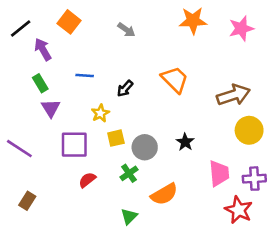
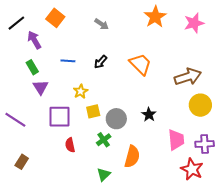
orange star: (193, 21) -> (155, 17), turned -30
black arrow: (125, 89) -> (101, 62), moved
red semicircle: (87, 180) -> (70, 145), turned -64
orange semicircle: (164, 194) -> (132, 157), turned -45

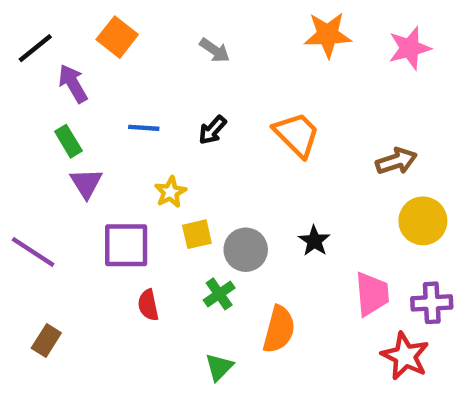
orange star: (155, 17) -> (328, 35), turned 30
brown arrow: (188, 77) -> (396, 161), size x0.7

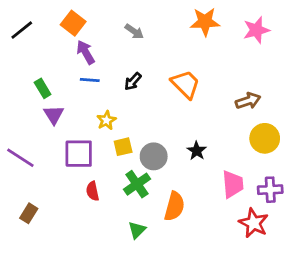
purple arrow: (73, 84) -> (86, 52), moved
green cross: (219, 294) -> (137, 184), size x1.4

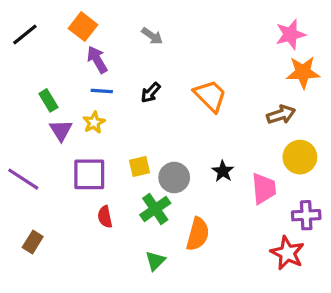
orange star: (205, 22) -> (303, 72), moved
yellow star: (106, 120) -> (94, 122), moved
pink trapezoid: (233, 184) -> (264, 189), moved

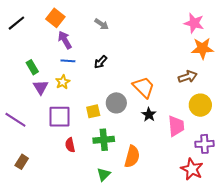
pink star: (290, 34) -> (194, 23), turned 30
orange trapezoid: (210, 96) -> (144, 87), moved
gray circle: (174, 177) -> (116, 103), moved
green cross: (155, 209) -> (104, 140), turned 30

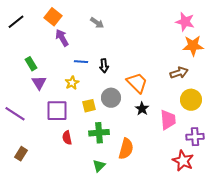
blue line: (68, 61) -> (81, 62), moved
black arrow: (101, 62) -> (104, 66), moved, turned -48
yellow star: (63, 82) -> (72, 83), moved

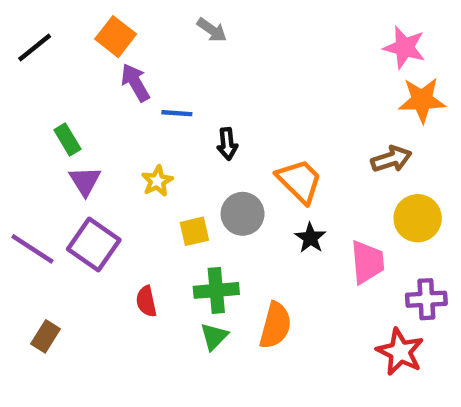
gray arrow: (97, 23) -> (212, 30), moved
blue line: (81, 62) -> (177, 113), moved
purple square: (57, 111) -> (94, 244), moved, turned 35
green triangle: (99, 166) -> (214, 336), moved

